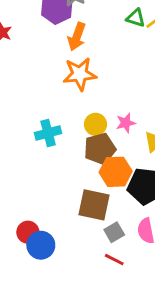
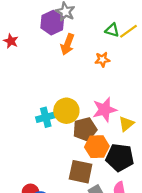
orange star: (80, 74) -> (102, 60), moved, size x0.6
pink star: (126, 123) -> (105, 110), size x1.6
yellow circle: (95, 124) -> (66, 111), moved, size x1.5

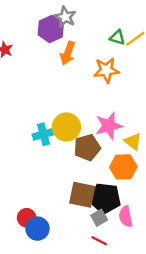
orange star: (102, 60) -> (106, 70), size x1.5
yellow triangle: (126, 124) -> (133, 142), turned -42
orange hexagon: (97, 147) -> (123, 167), moved
black pentagon: (120, 158) -> (105, 198), moved

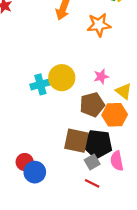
pink star: (109, 126) -> (101, 77), size x0.6
brown pentagon: (87, 148) -> (92, 105), moved

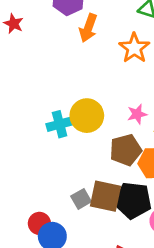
orange star: (99, 25) -> (134, 48), turned -30
gray square: (92, 162) -> (81, 199), moved

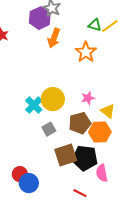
cyan cross: (60, 124) -> (34, 105), turned -30
brown square: (106, 196) -> (66, 155), turned -30
gray square: (81, 199) -> (49, 129), moved

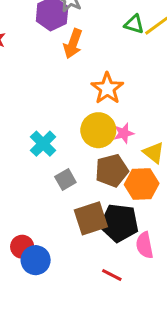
orange star: (86, 52) -> (107, 88), moved
yellow circle: (53, 99) -> (98, 130), moved

